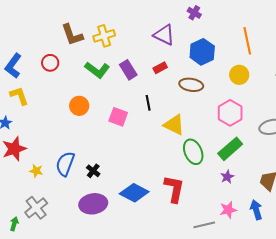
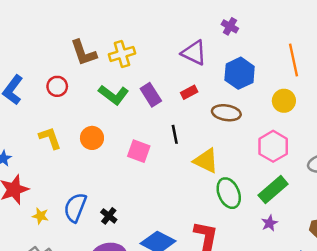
yellow L-shape: (19, 96) -> (50, 138), moved

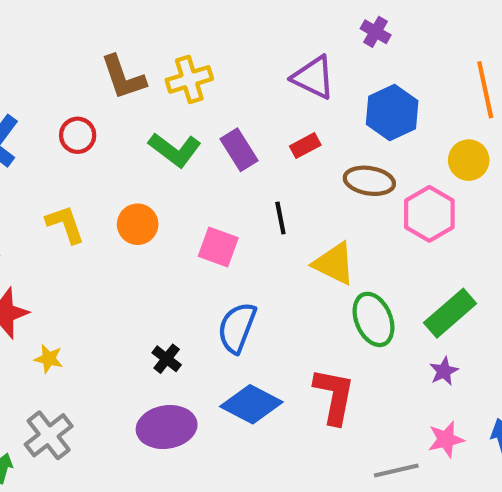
pink hexagon: (273, 146) -> (429, 214), moved
blue semicircle: (75, 208) -> (237, 328), moved

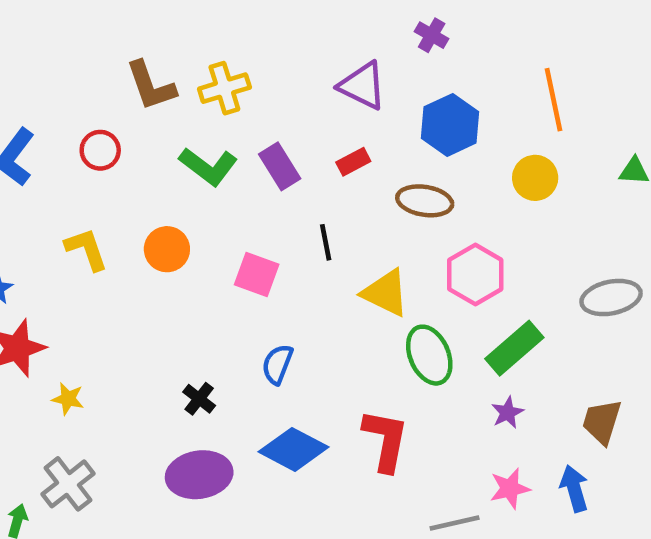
pink hexagon: (429, 214) -> (475, 274), moved
blue semicircle: (237, 328) -> (277, 364), size x0.7

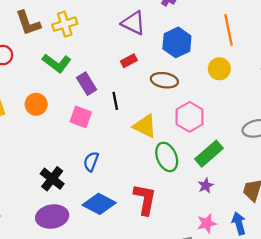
purple rectangle: (280, 166) -> (87, 84), moved
black cross: (199, 399) -> (52, 179), size x1.5

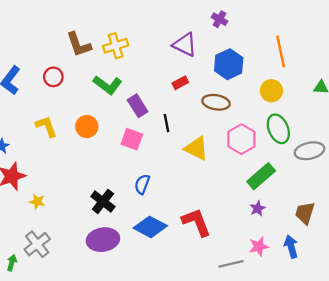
green ellipse: (167, 157) -> (278, 129), moved
red L-shape: (145, 199) -> (196, 222), turned -32

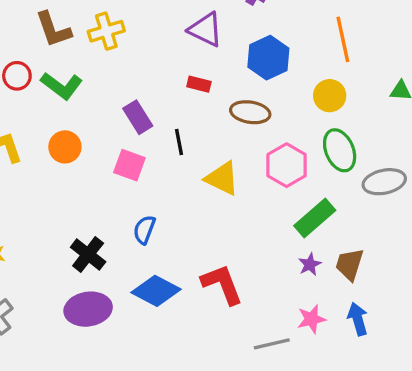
red rectangle: (180, 83) -> (199, 84), turned 42
green L-shape: (108, 85) -> (62, 86), moved
brown trapezoid: (305, 213) -> (349, 264), moved

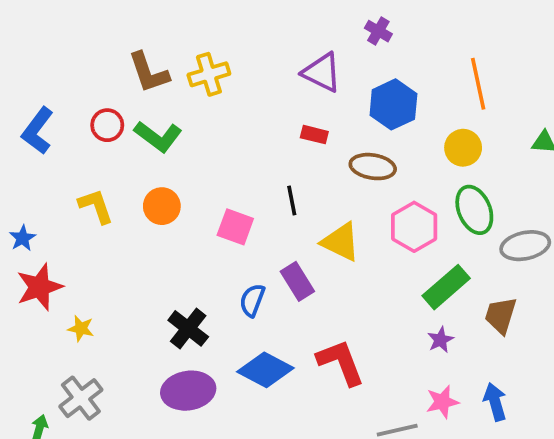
purple rectangle: (138, 117) -> (297, 281), moved
brown trapezoid: (349, 264) -> (501, 315), moved

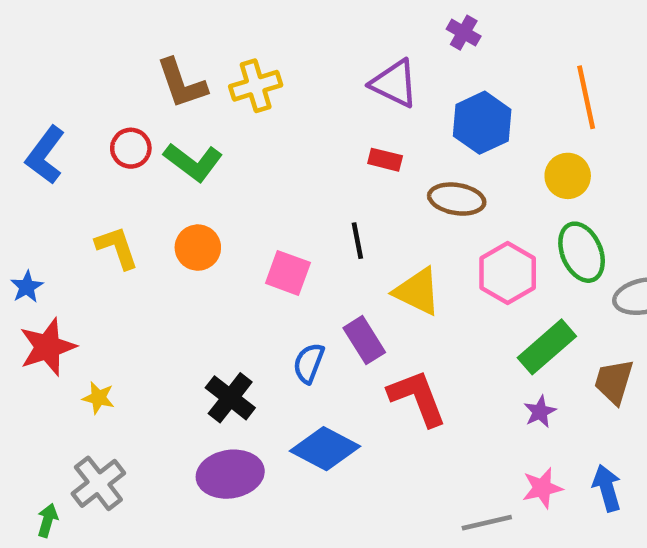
red L-shape: (341, 362) -> (417, 398), moved

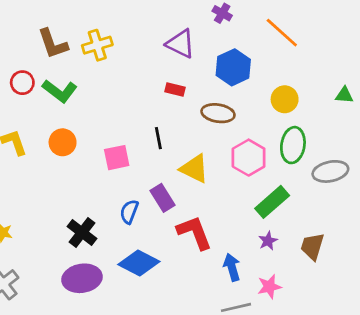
orange line: (586, 97) -> (282, 33), moved, turned -36
green ellipse: (582, 252) -> (293, 145), turned 32
pink square: (288, 273) -> (117, 158), turned -32
brown trapezoid: (614, 382) -> (312, 246), moved
blue arrow: (607, 488) -> (232, 267), moved

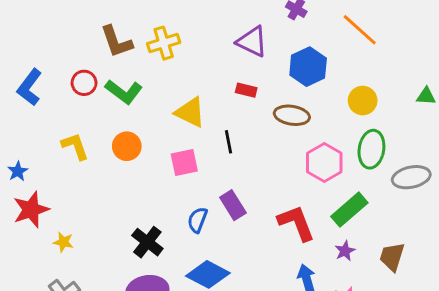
yellow triangle: (194, 169) -> (190, 112), moved
red L-shape: (194, 232) -> (296, 223), moved

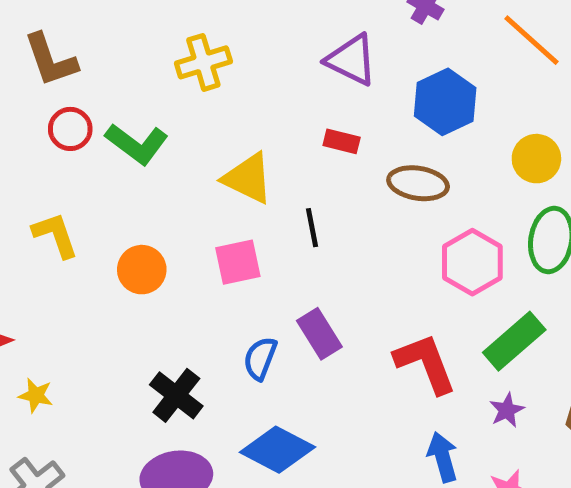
brown L-shape: (116, 42) -> (51, 60), moved
orange circle: (127, 146) -> (142, 270), moved

